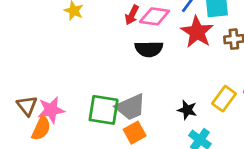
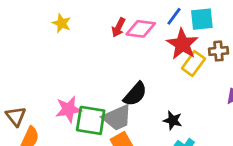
black semicircle: (149, 49) -> (135, 94), moved, turned -48
yellow rectangle: (224, 99) -> (193, 64), moved
pink star: (51, 110) -> (69, 109), moved

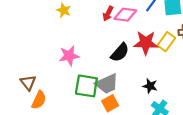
red star: (182, 44) -> (146, 43), moved, turned -30
black semicircle: (135, 94) -> (120, 52), moved
pink star: (69, 109) -> (69, 56), moved

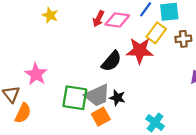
yellow rectangle: (166, 42) -> (156, 33), moved
pink star: (69, 56) -> (36, 74), moved, turned -30
black star: (150, 86) -> (117, 98), moved

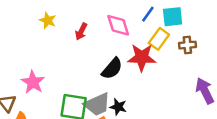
red arrow: (98, 19) -> (81, 31), moved
pink diamond: (117, 20) -> (118, 25), turned 65

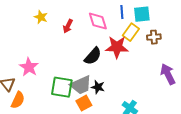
blue line: (148, 14) -> (122, 12), turned -40

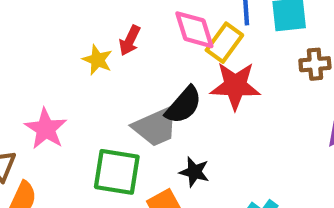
yellow star: (41, 17) -> (97, 60), moved
yellow rectangle: (131, 32) -> (224, 43), moved
gray trapezoid: (81, 85) -> (156, 127), moved

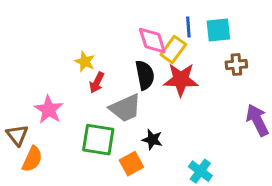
red arrow: (130, 40) -> (97, 83), moved
black semicircle: (184, 105) -> (145, 75), moved, turned -52

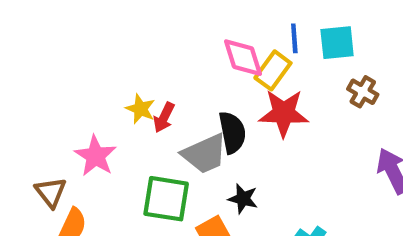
yellow star: (85, 62) -> (140, 109), moved
brown cross: (236, 65) -> (363, 92), turned 35
black semicircle: (145, 75) -> (232, 132), moved

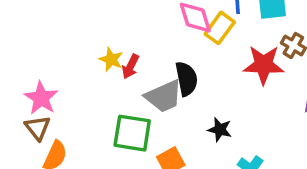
red star: (284, 113) -> (264, 65), moved
pink star: (96, 156) -> (41, 98), moved
black star: (243, 199) -> (220, 130), moved

